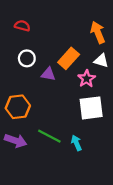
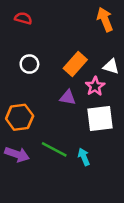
red semicircle: (22, 26) -> (23, 18), moved
orange arrow: (98, 32) -> (105, 19), moved
purple triangle: (48, 74) -> (68, 97), moved

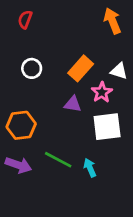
red semicircle: (23, 18) -> (25, 19), turned -84

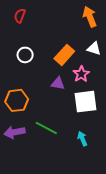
white triangle: (119, 71) -> (94, 49), moved
purple arrow: (18, 165) -> (14, 132), turned 150
cyan arrow: (90, 168) -> (82, 139), moved

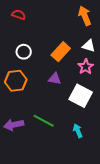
red semicircle: (20, 16) -> (19, 15), turned 88
pink star: (81, 74) -> (86, 67), moved
orange hexagon: (17, 100) -> (16, 81), moved
white square: (86, 102) -> (81, 96), turned 35

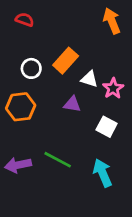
white triangle: (89, 46) -> (89, 79), moved
orange rectangle: (61, 52) -> (66, 61), moved
white square: (81, 96) -> (107, 127), size x0.7
cyan arrow: (78, 131) -> (103, 173), size x1.5

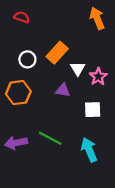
white triangle: (89, 79) -> (78, 69), turned 42
white square: (107, 127) -> (93, 110), turned -30

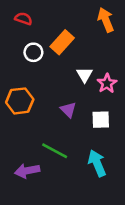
orange rectangle: (57, 53) -> (62, 42), moved
white circle: (27, 59) -> (33, 52), moved
purple triangle: (63, 90) -> (68, 110), moved, turned 35
purple arrow: (16, 143) -> (27, 171), moved

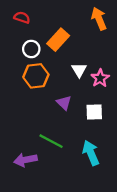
orange hexagon: (20, 101) -> (36, 76), moved

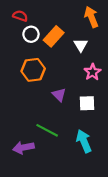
white circle: (31, 49) -> (31, 34), moved
white triangle: (79, 70) -> (81, 45), moved

